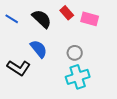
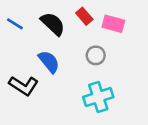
gray circle: (75, 53) -> (96, 55), moved

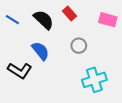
pink rectangle: (113, 24) -> (108, 20), moved
cyan cross: (98, 97) -> (94, 80), moved

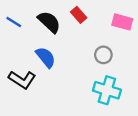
gray circle: (79, 46) -> (103, 55), moved
cyan cross: (94, 80) -> (107, 90), turned 35

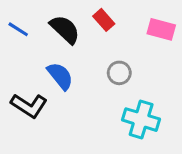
gray circle: (103, 55) -> (119, 73), moved

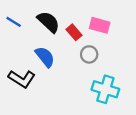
red rectangle: (104, 20) -> (74, 32), moved
pink rectangle: (161, 29) -> (100, 25), moved

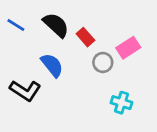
pink rectangle: (100, 25) -> (128, 48), moved, turned -48
cyan cross: (105, 89) -> (122, 103), size x0.7

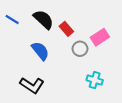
black L-shape: (25, 91) -> (32, 85), moved

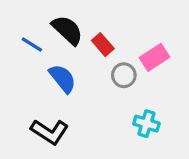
blue line: (12, 19) -> (32, 45), moved

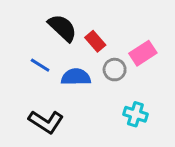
blue line: (32, 45) -> (40, 65), moved
blue semicircle: (63, 78) -> (76, 77), moved, turned -52

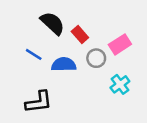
cyan cross: (135, 114) -> (120, 84), moved, turned 36
black L-shape: (46, 122) -> (39, 102), turned -40

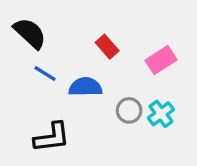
black semicircle: (52, 23) -> (30, 33), moved
gray circle: (96, 58) -> (129, 110), moved

